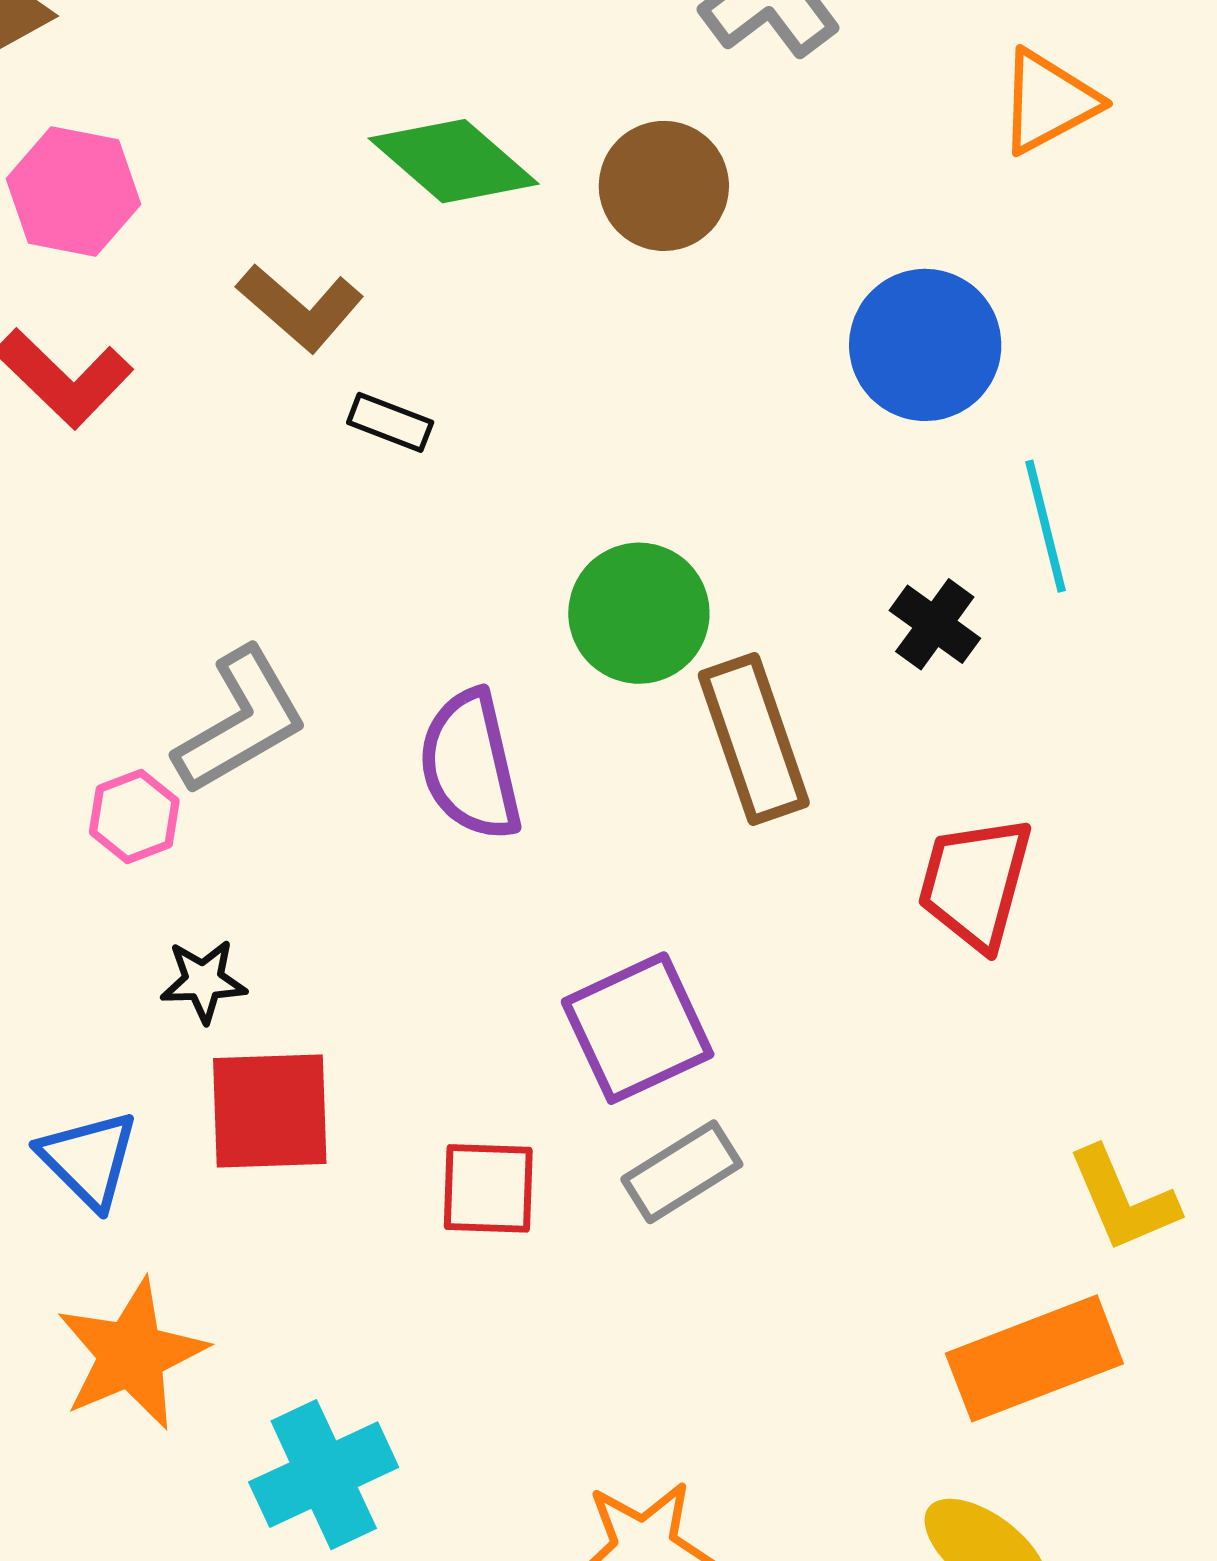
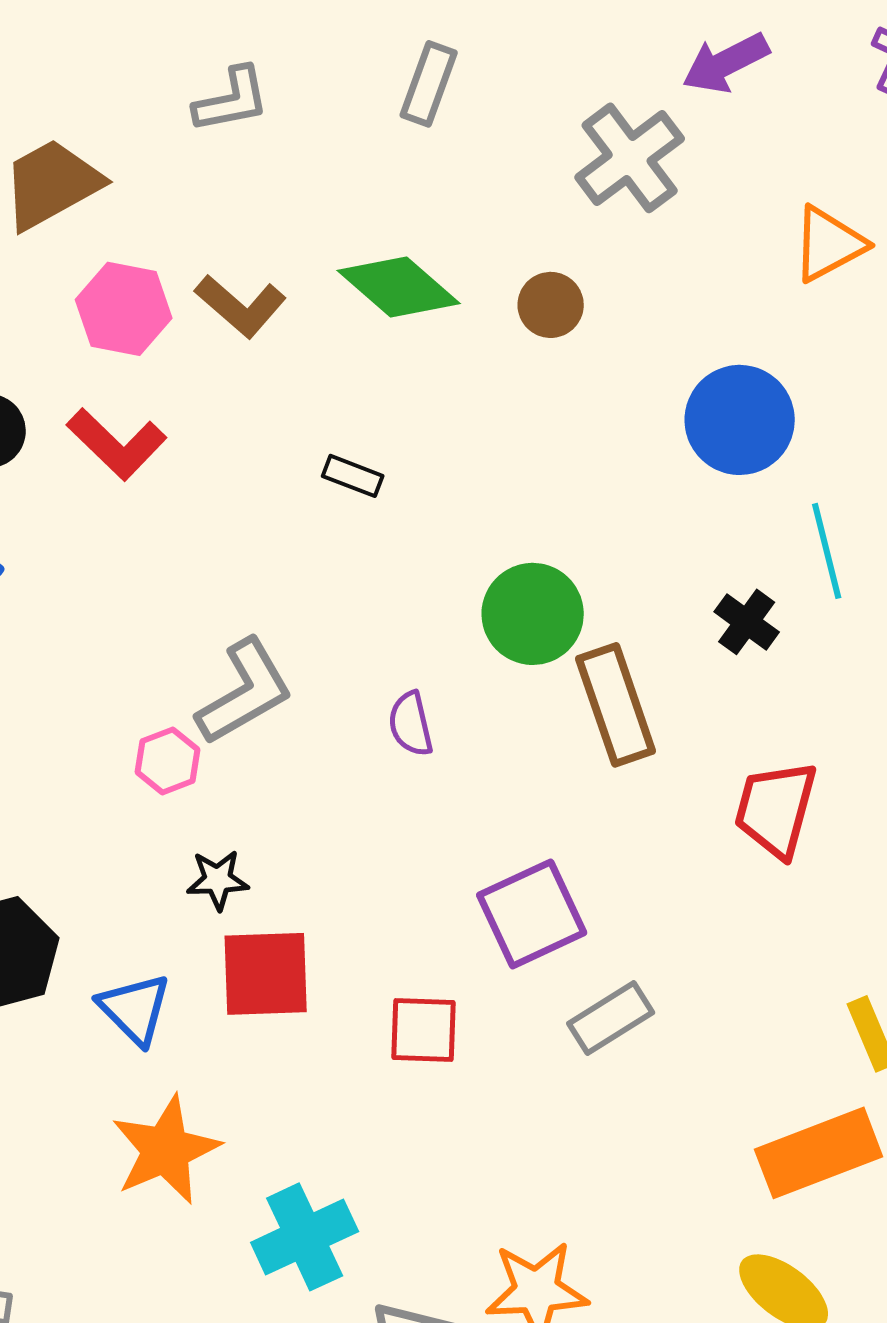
brown circle: (664, 186) -> (551, 305), size x0.7
brown L-shape: (300, 308) -> (241, 306), moved
purple semicircle: (470, 765) -> (411, 724), size x0.6
gray rectangle: (682, 1172) -> (611, 1018), moved

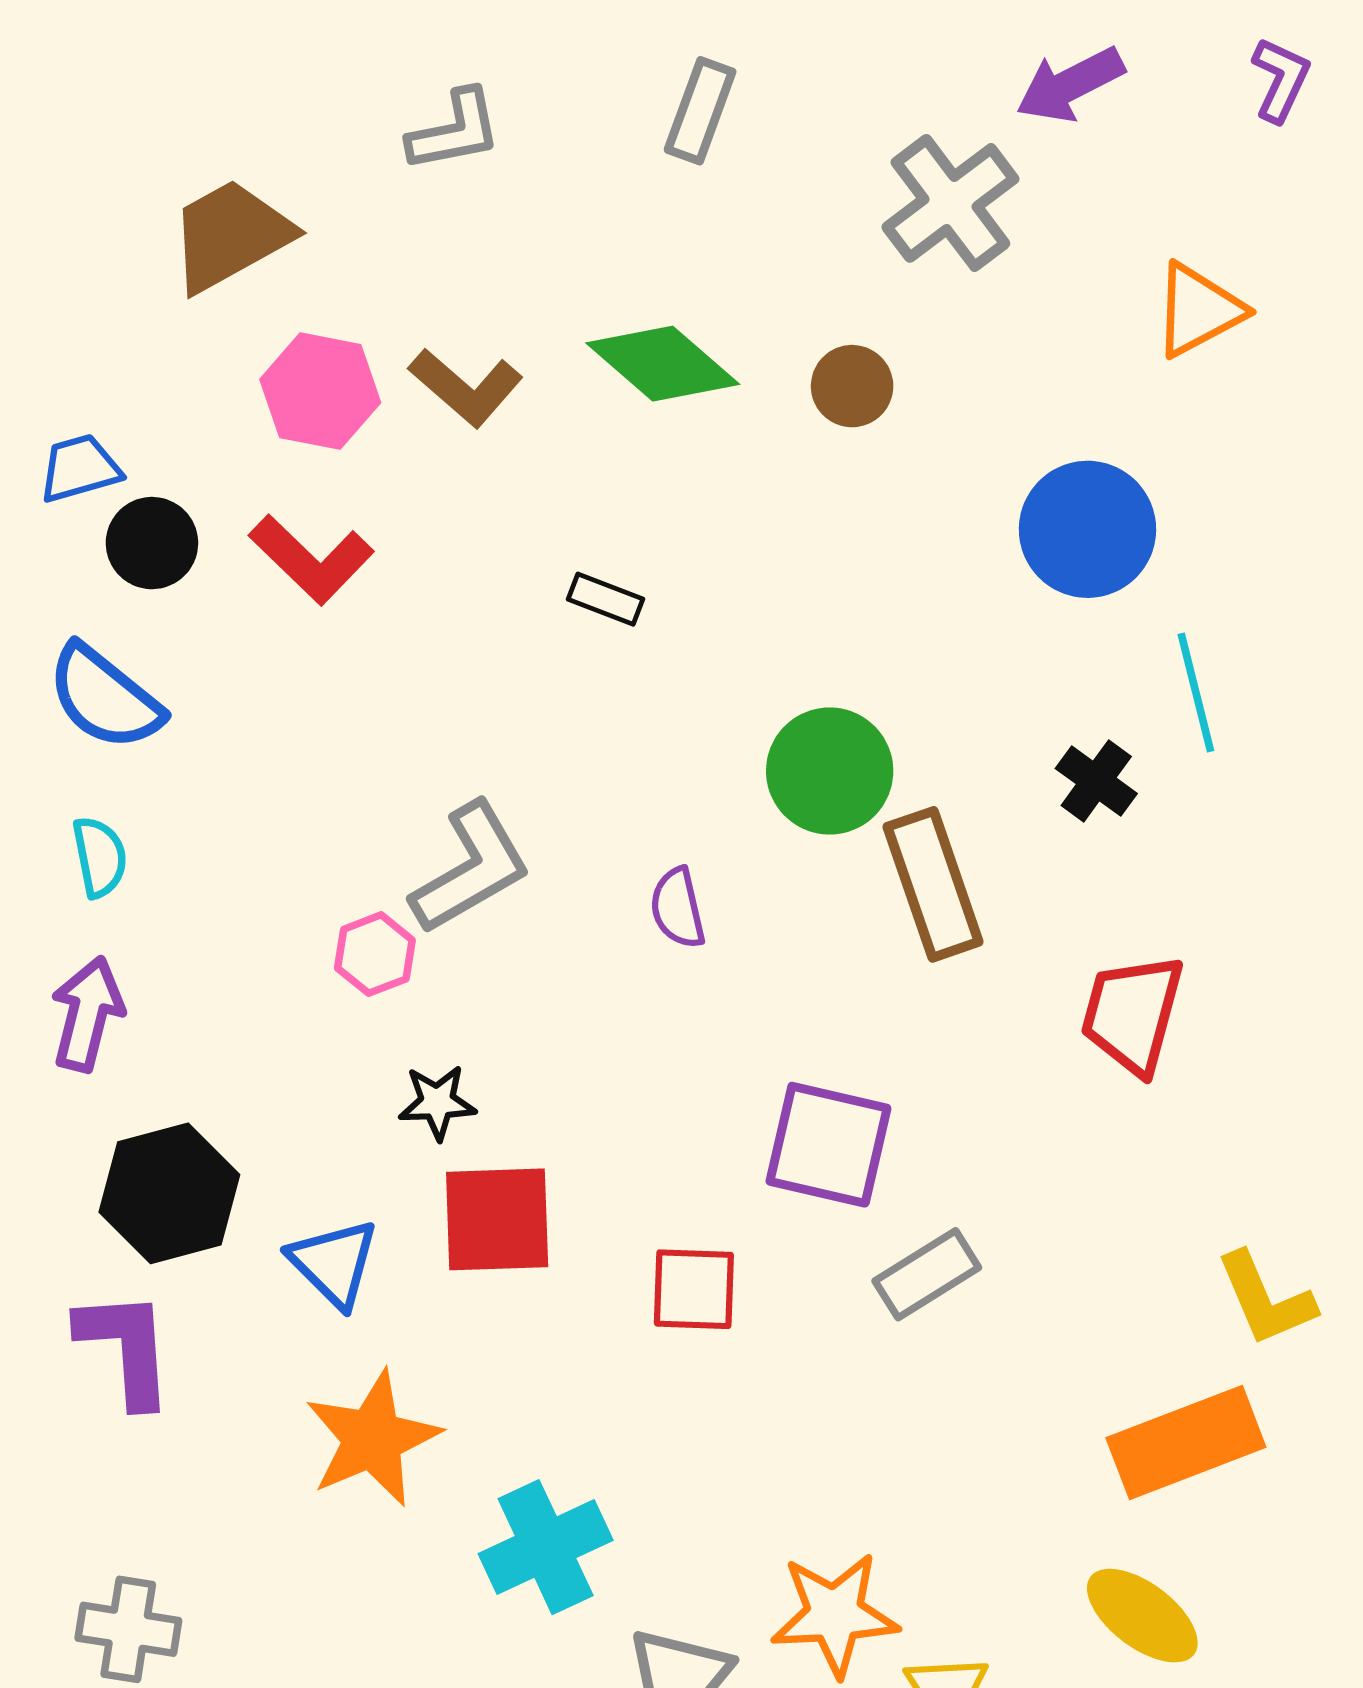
purple square: (532, 914) -> (828, 1145), turned 38

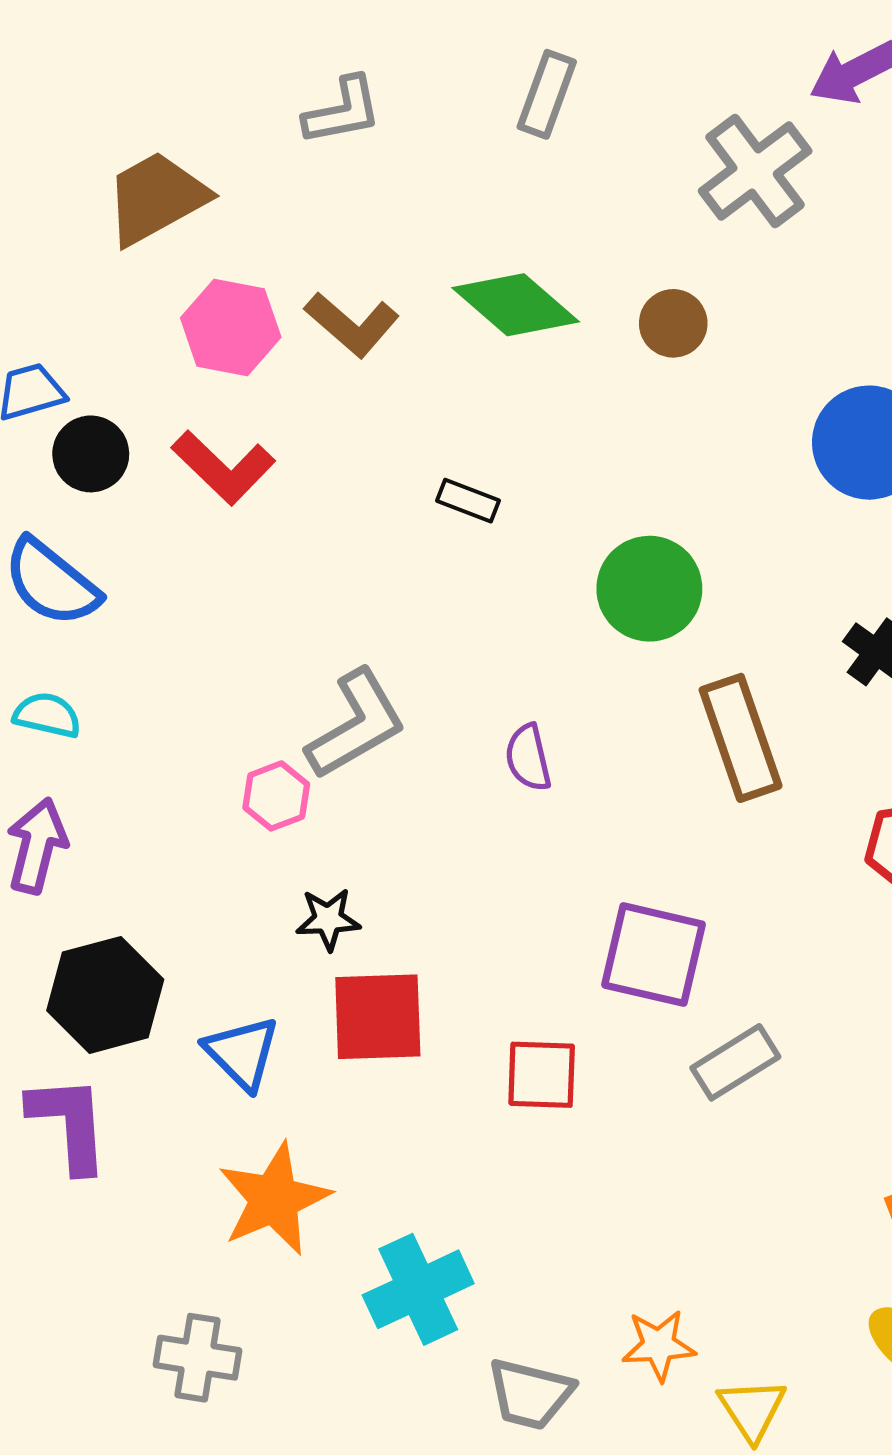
green circle: (830, 771) -> (649, 589), moved
cyan semicircle: (100, 857) -> (47, 715), turned -66
orange star: (835, 1614) -> (659, 1345), size x0.7
gray cross: (128, 1629) -> (197, 1358), moved

